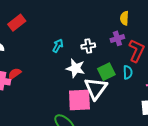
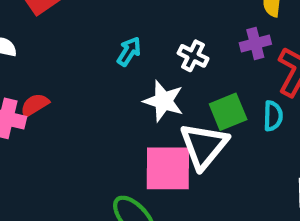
white cross: (88, 46) -> (193, 56), turned 32

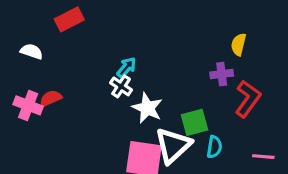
white cross: (193, 56) -> (121, 86), moved
cyan semicircle: (273, 116) -> (214, 147), moved

